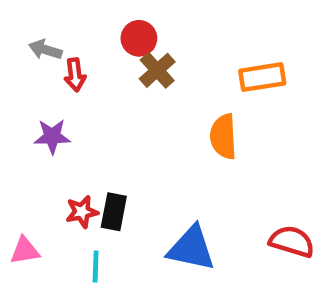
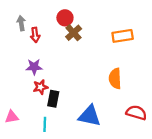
gray arrow: (45, 50) -> (21, 23), turned 64
purple star: (52, 136) -> (34, 67), moved
orange semicircle: (223, 136) -> (115, 79), moved
red star: (82, 212) -> (40, 87), moved

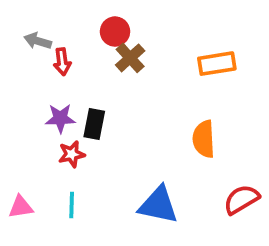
gray arrow: (21, 23) -> (38, 41), turned -64
black rectangle: (53, 99) -> (94, 124), moved
red semicircle: (136, 113) -> (241, 199), turned -48
cyan line: (45, 124) -> (72, 205), moved

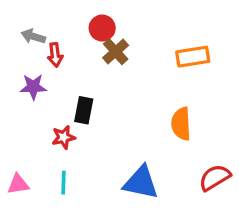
purple star: (60, 118) -> (33, 87), moved

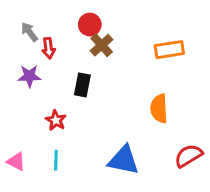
gray arrow: (33, 36) -> (29, 32), turned 36
black rectangle: (84, 110) -> (82, 85), moved
red star: (64, 137) -> (56, 120), turned -30
pink triangle: (18, 184) -> (16, 162), turned 36

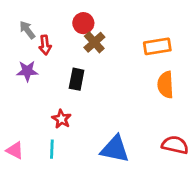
orange semicircle: (159, 109) -> (165, 85), moved
red star: (56, 120) -> (61, 119), moved
red semicircle: (188, 156) -> (175, 145), turned 44

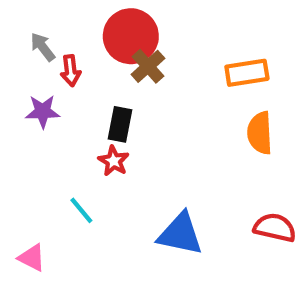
red circle: (83, 23) -> (131, 36), size x1.6
red star: (61, 119) -> (114, 161), moved
cyan line: (52, 149) -> (81, 210), moved, turned -42
pink triangle: (15, 150) -> (32, 258), moved

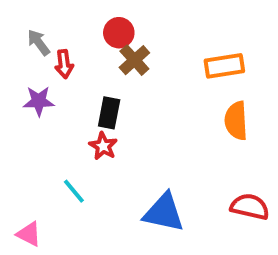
red circle: (131, 36) -> (119, 33), size x0.6

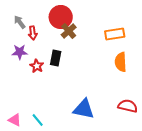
red circle: (119, 33) -> (61, 17), size x1.5
red star: (103, 146) -> (37, 66), moved
cyan line: (74, 191) -> (38, 120), moved

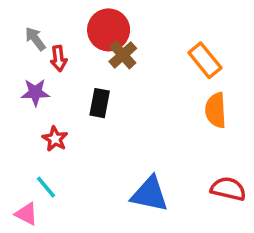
orange rectangle: (115, 34) -> (205, 60), turned 60
red star: (37, 66) -> (55, 139), moved
cyan line: (38, 120) -> (46, 187), moved

